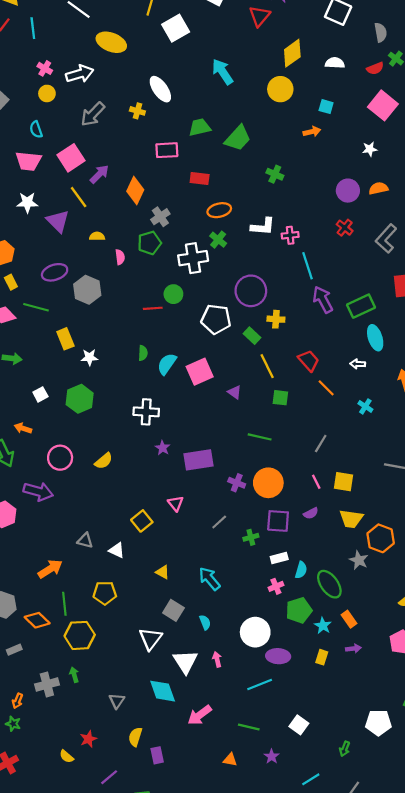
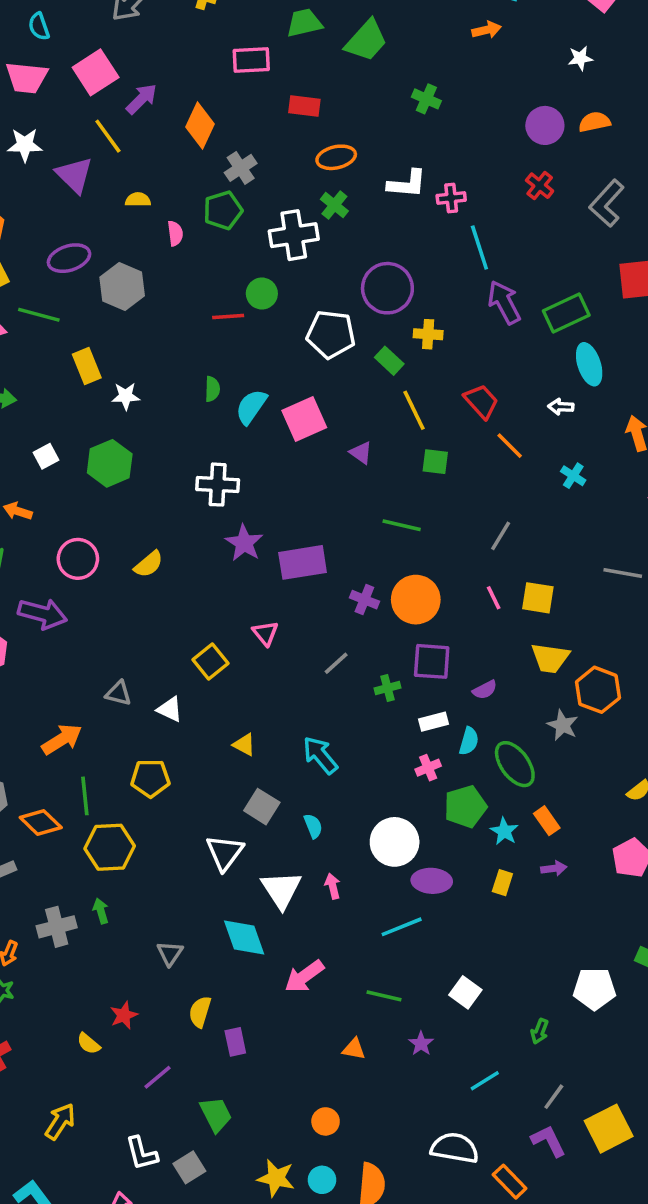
purple star: (163, 448) -> (244, 543), size x1.5
purple semicircle: (311, 513) -> (485, 690), moved

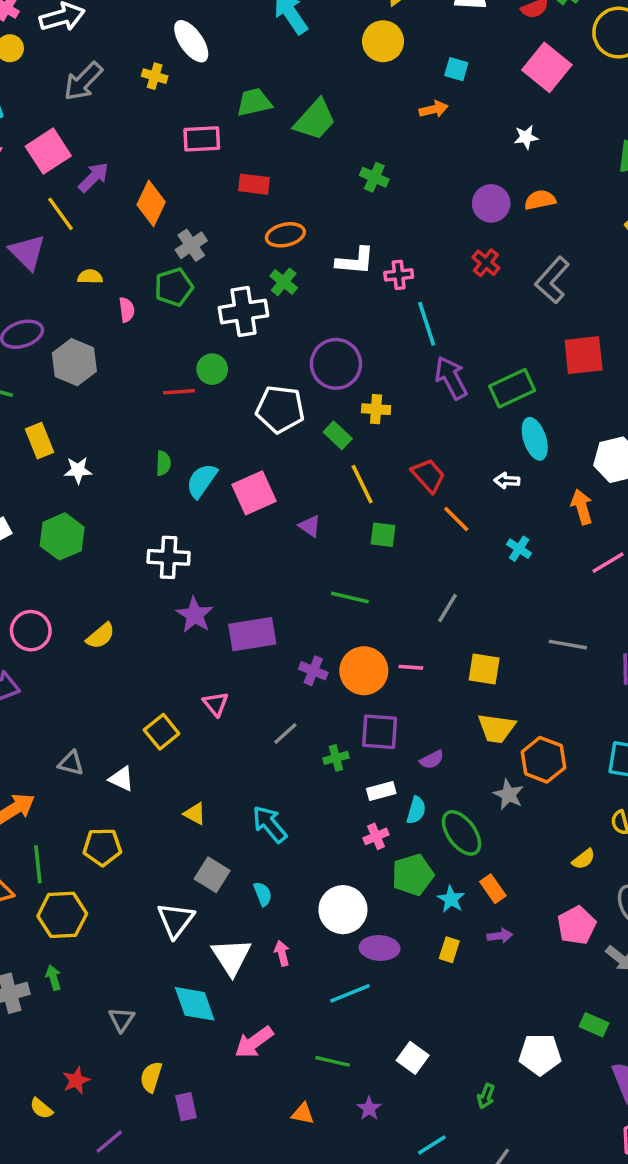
pink line: (494, 598) -> (411, 667), moved, turned -60

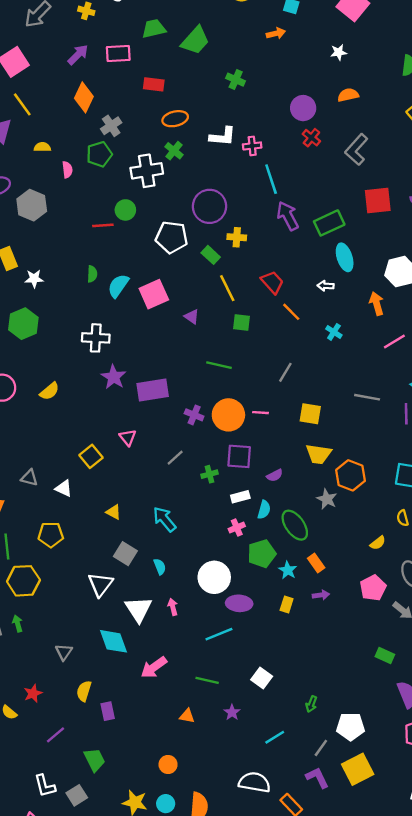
purple arrow: (94, 177) -> (78, 55), moved
purple circle: (491, 203) -> (303, 108), moved
white pentagon: (540, 1054) -> (351, 727), moved

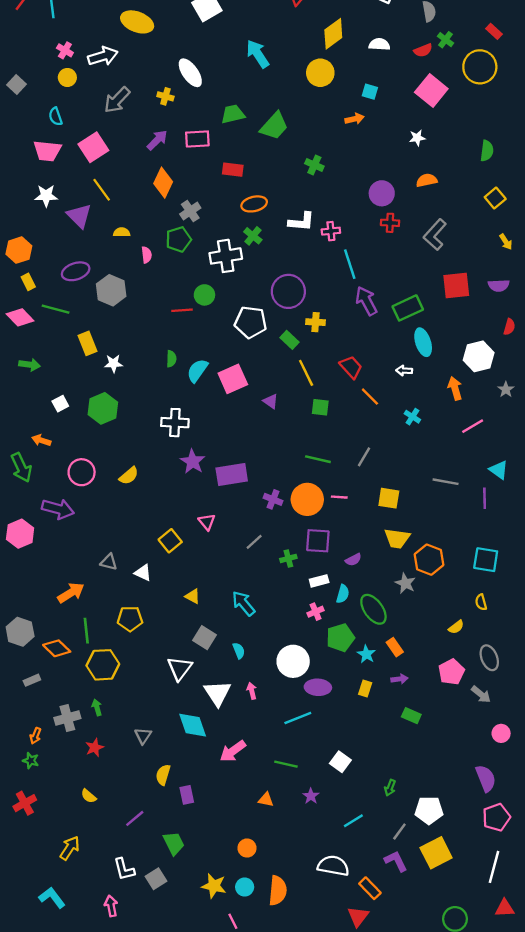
red cross: (311, 138) -> (390, 223), turned -36
green line: (219, 365) -> (318, 459), moved
green rectangle: (385, 655) -> (411, 716), moved
red star: (33, 693) -> (95, 748), moved

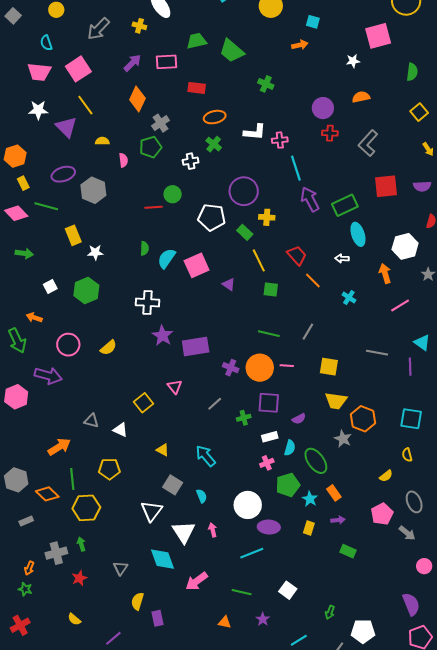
pink square: (431, 90) -> (378, 36), moved, turned 36
green trapezoid: (274, 126) -> (232, 51), turned 88
white cross: (226, 256) -> (191, 161), size x0.6

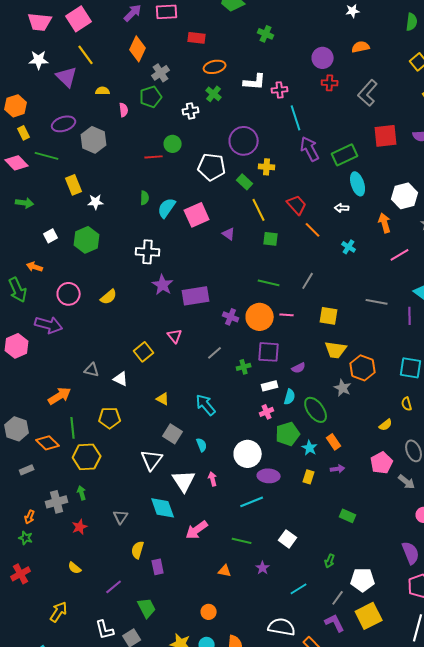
green rectangle: (348, 551) -> (348, 516), moved

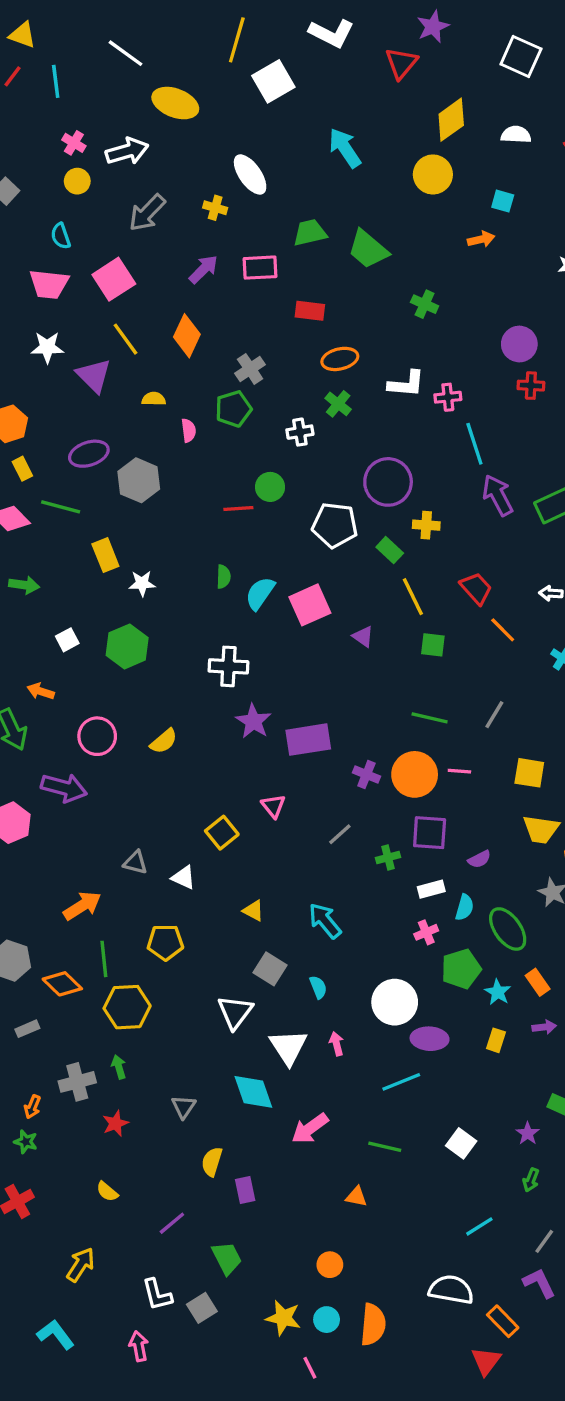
orange diamond: (138, 49) -> (187, 336), moved
purple star: (263, 568) -> (528, 1133), moved

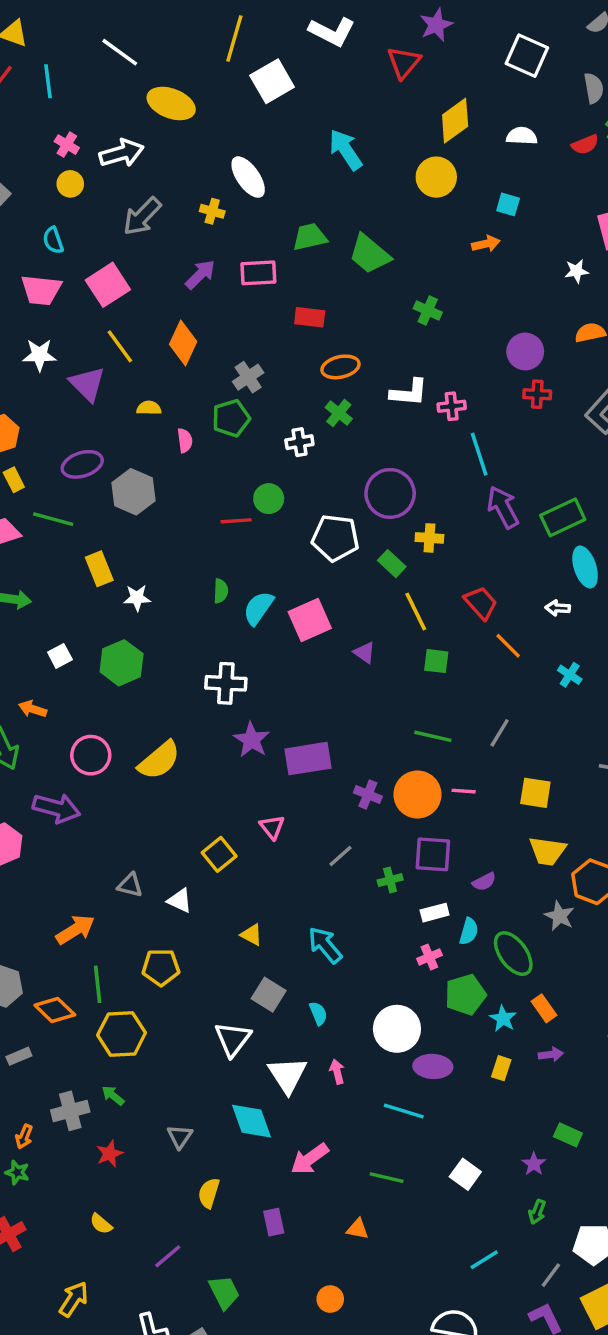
yellow semicircle: (164, 741) -> (159, 760), size x1.5
green arrow: (119, 1067) -> (113, 1096), turned -35
cyan line: (401, 1082) -> (404, 1111), turned 39
purple rectangle: (245, 1190) -> (274, 1222), moved

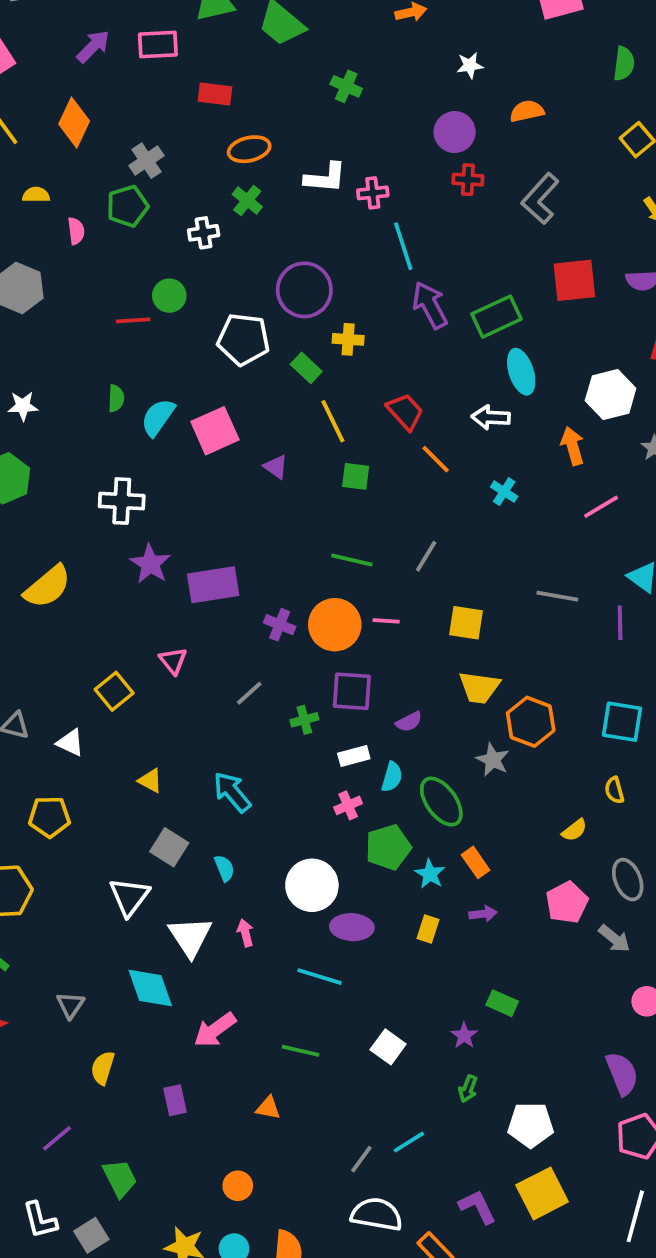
white star: (577, 271) -> (470, 65), moved
white arrow: (558, 608) -> (491, 417), size x1.4
gray line: (551, 1275) -> (361, 1159), moved

